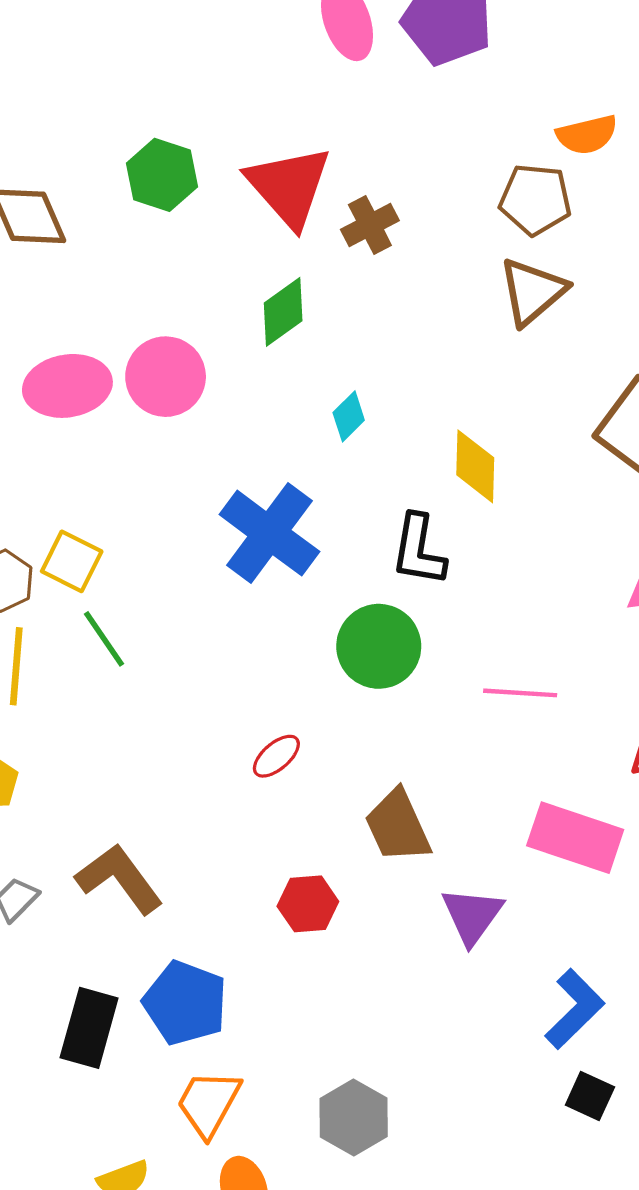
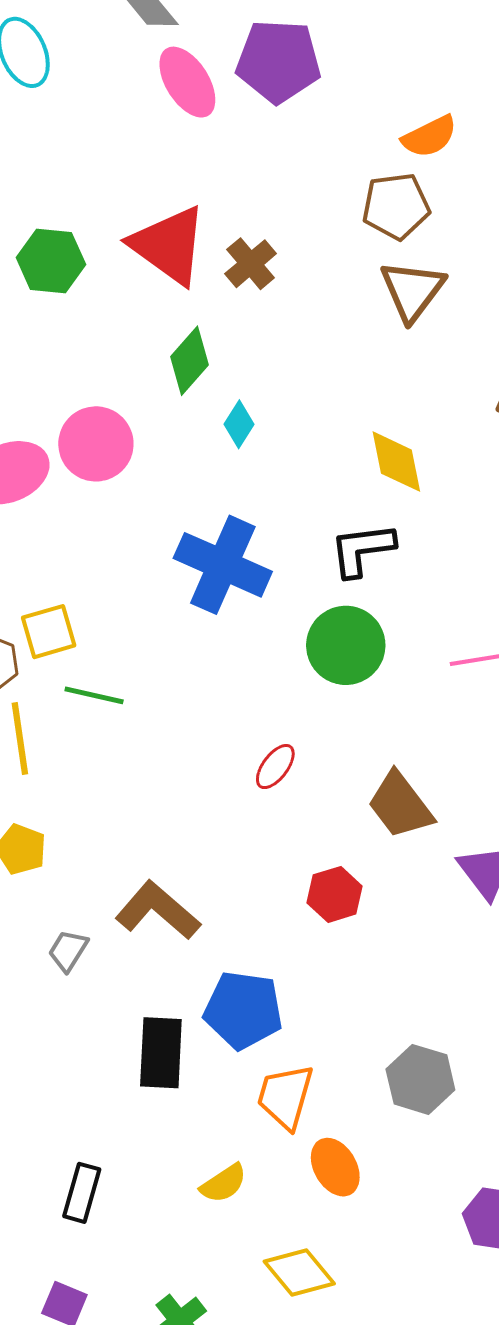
cyan diamond: (349, 416) -> (239, 424), moved
black L-shape: (419, 550) -> (362, 550), turned 86
yellow square: (72, 561) -> (49, 632), turned -30
green line: (104, 639) -> (94, 695), turned -30

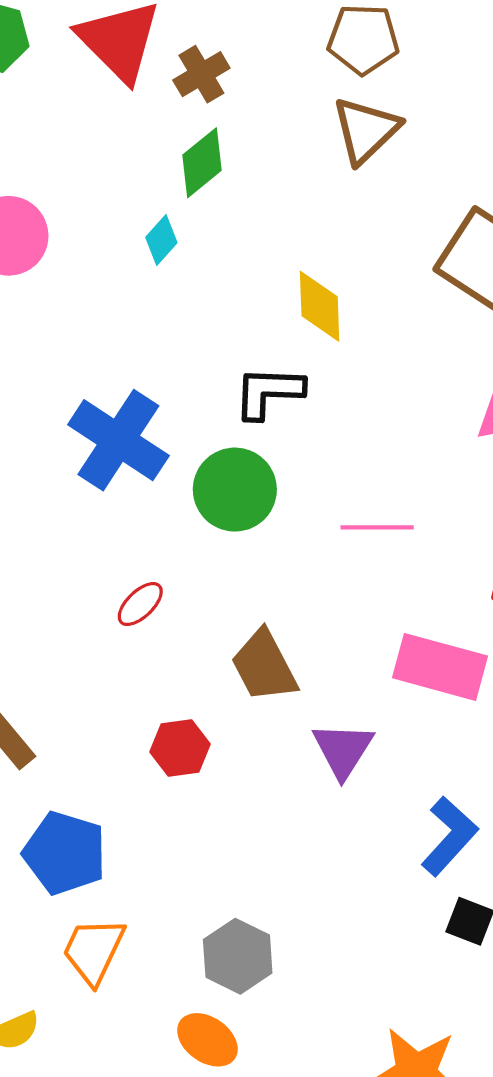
green diamond: (190, 361) -> (202, 163), moved
blue cross: (223, 565) -> (118, 440), moved
orange ellipse: (335, 1167) -> (207, 1040), moved, turned -34

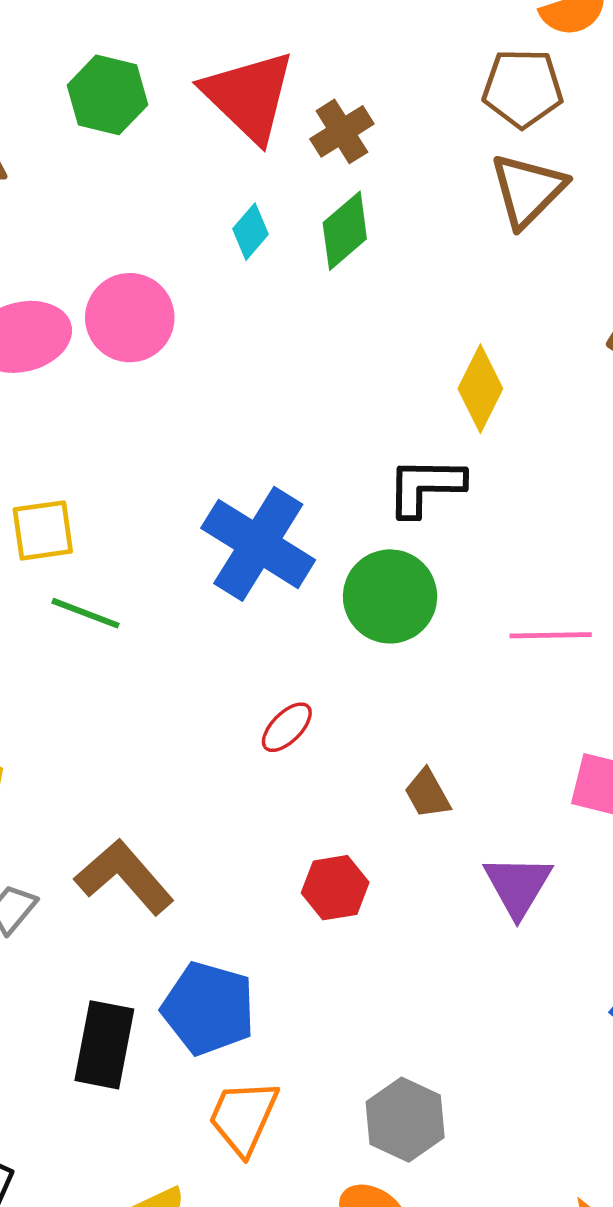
cyan diamond: (161, 240) -> (251, 232), moved
yellow diamond: (320, 306) -> (480, 389), turned 30
brown trapezoid: (264, 666) -> (427, 794), size x0.6

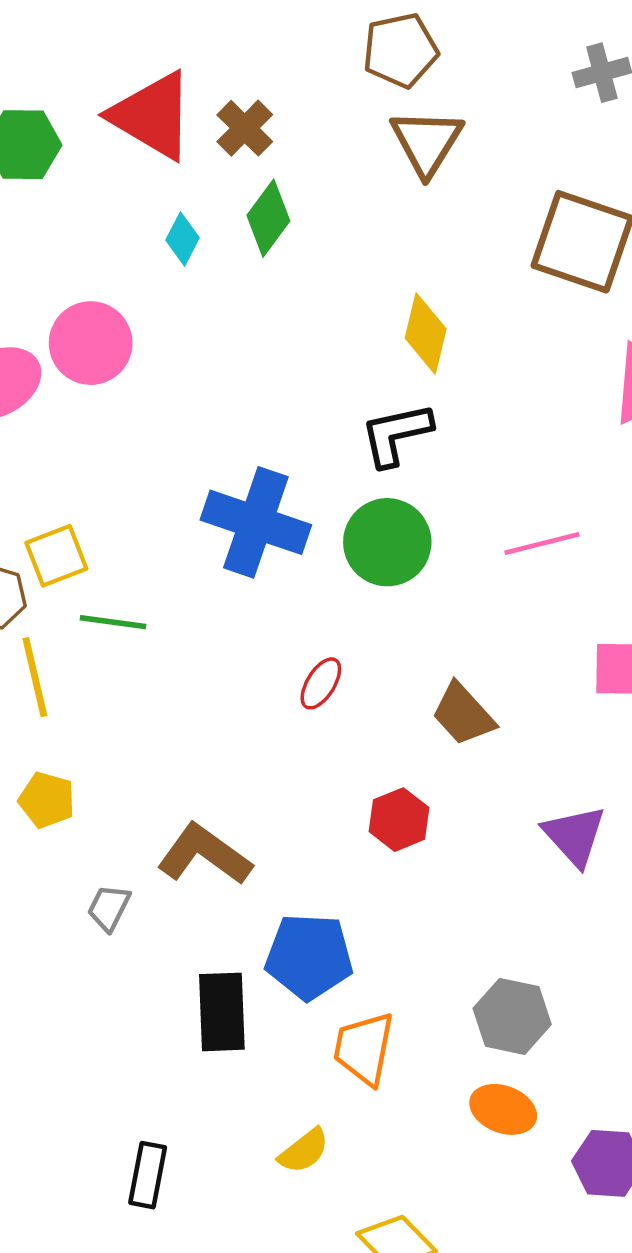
brown trapezoid: (427, 794) -> (463, 714), size x1.4
purple triangle: (518, 886) -> (574, 836), moved

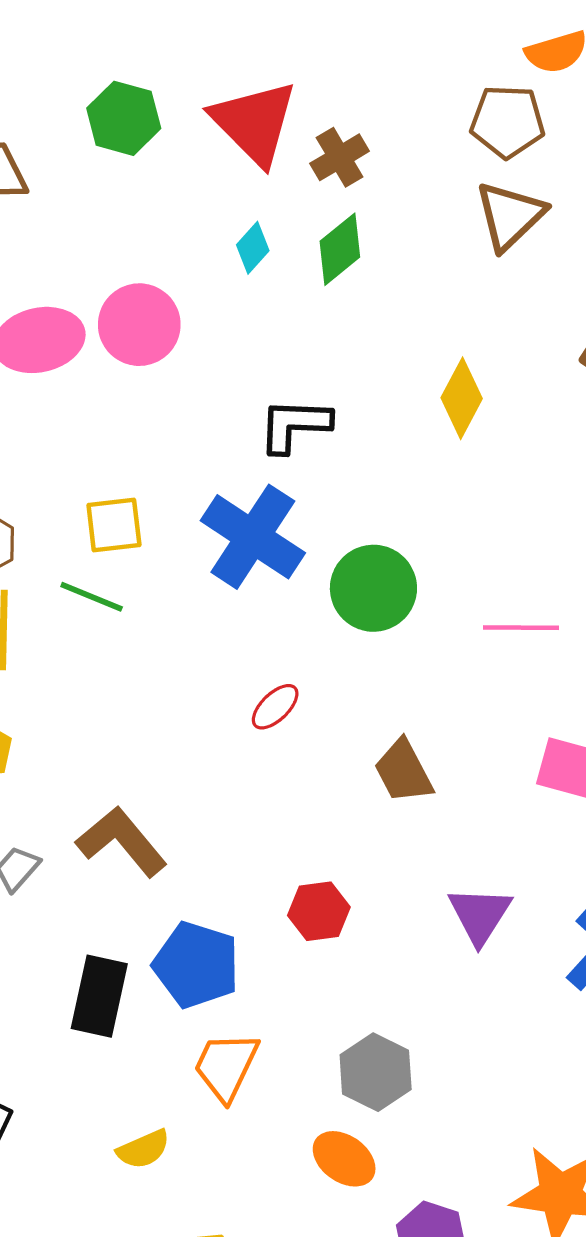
black L-shape: (396, 434) -> (295, 425), moved
yellow square: (56, 556) -> (114, 525), moved
red hexagon: (399, 820) -> (319, 911), moved

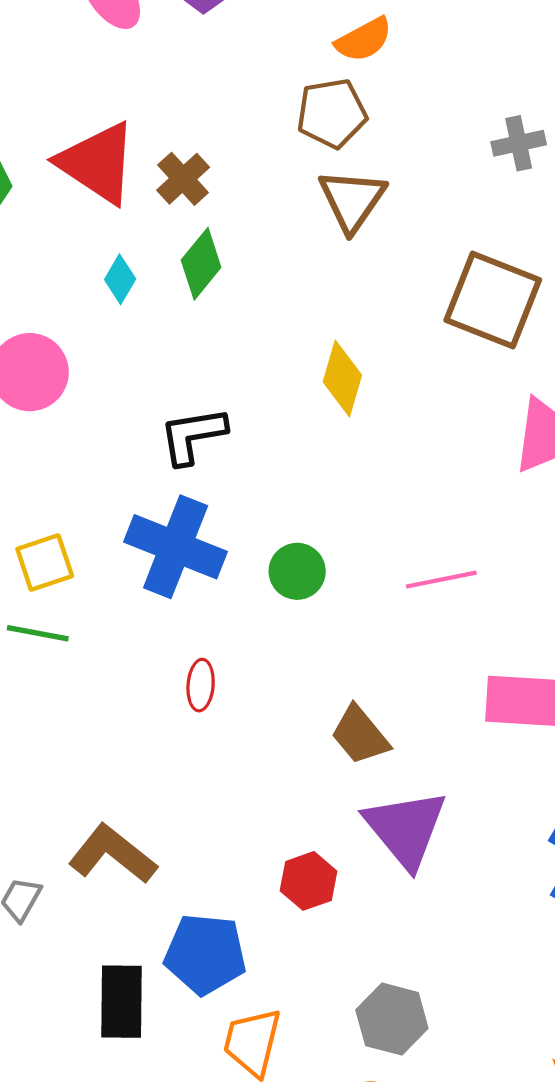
green circle: (373, 588) -> (297, 571), size x0.7
red ellipse: (275, 707) -> (201, 685), moved, turned -30
purple triangle: (480, 915) -> (406, 829), moved, size x1.4

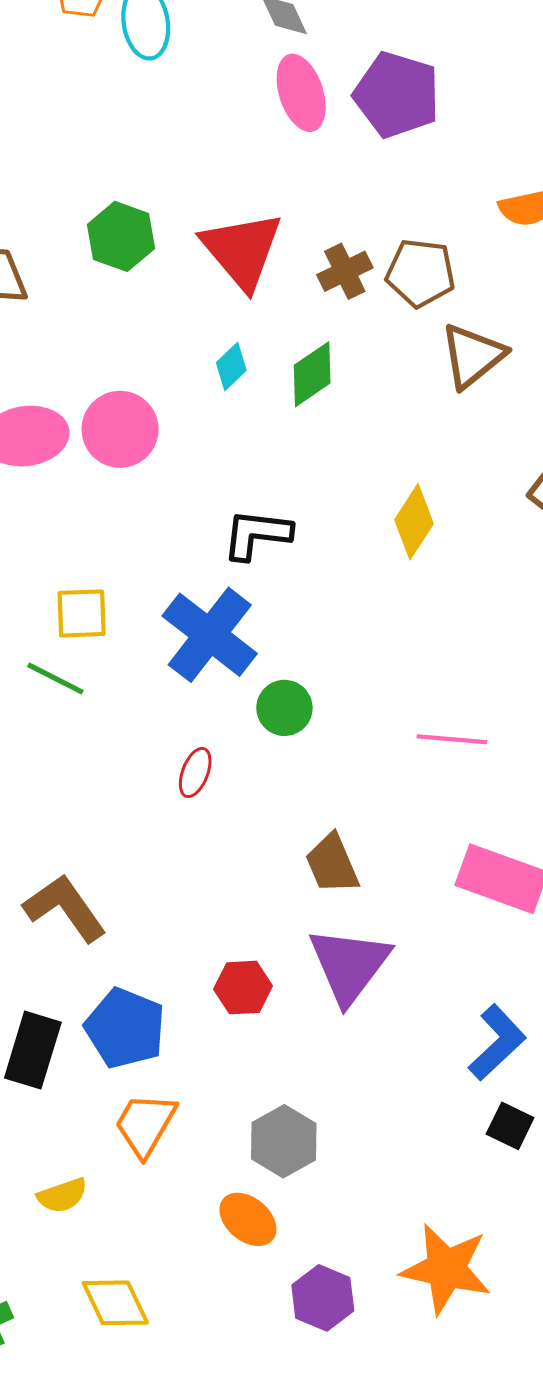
brown pentagon: (332, 113) -> (421, 273), moved
brown cross: (183, 179) -> (345, 271), moved
green circle: (297, 571) -> (284, 708), moved

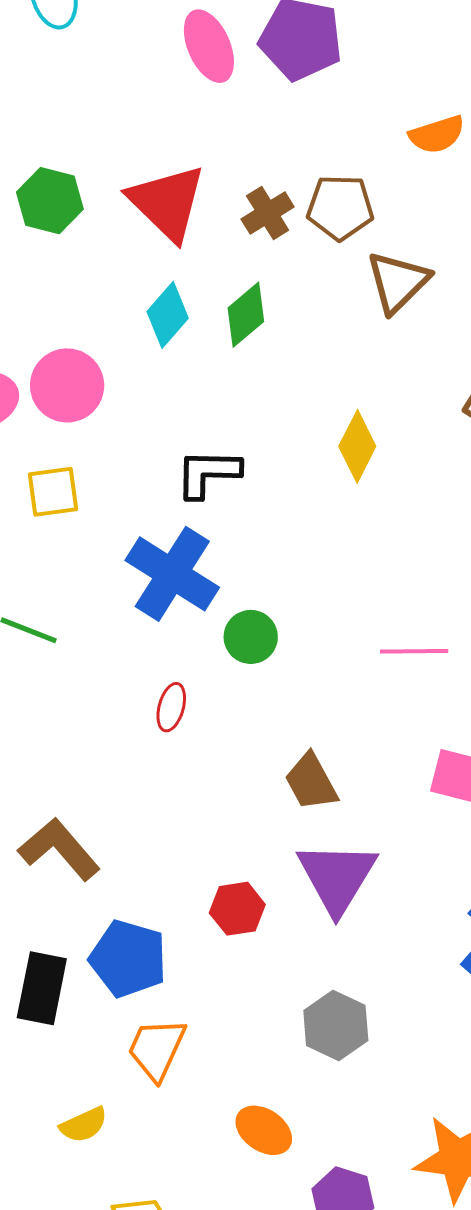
cyan diamond: (231, 366) -> (168, 315), size x1.4
yellow square: (82, 613) -> (53, 492), moved
gray hexagon: (284, 1141) -> (336, 1025), moved

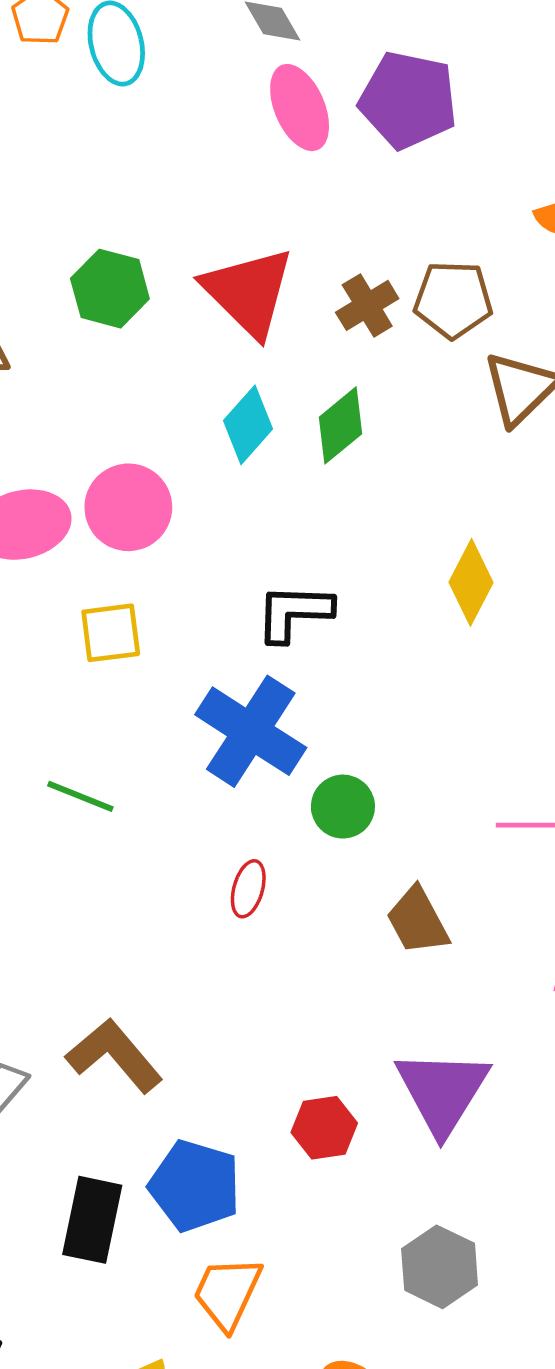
brown trapezoid: (311, 782) -> (418, 921), moved

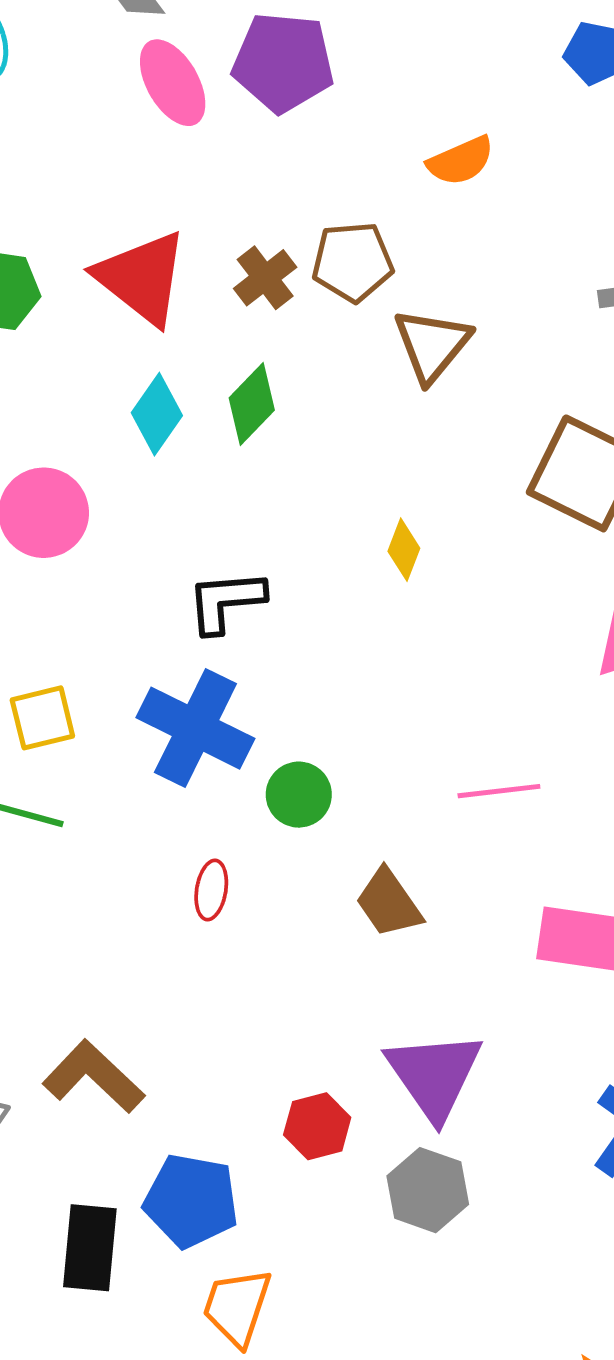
yellow diamond: (471, 582) -> (404, 550), size x0.7
yellow square: (111, 633) -> (42, 718), moved
gray hexagon: (440, 1267) -> (428, 1190), moved

